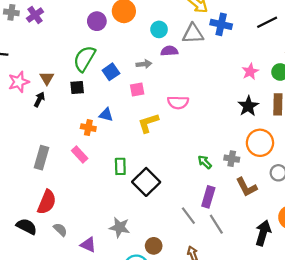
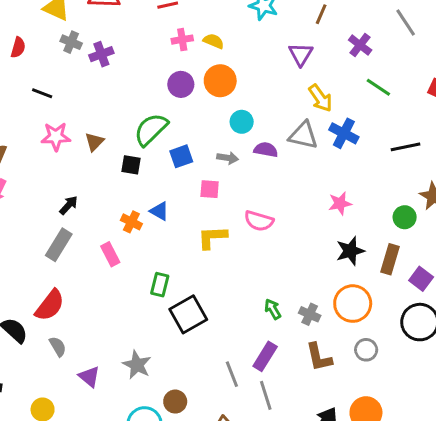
cyan circle: (159, 29) -> (242, 122), moved
pink star: (250, 71) -> (340, 203), moved
black arrow: (39, 99) -> (69, 205), moved

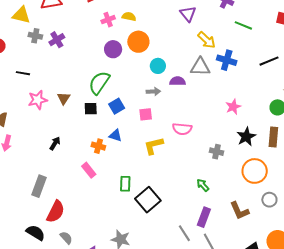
blue square: (181, 156) -> (117, 106), moved
gray rectangle: (59, 245) -> (39, 186), moved
gray cross: (310, 314) -> (217, 152), moved

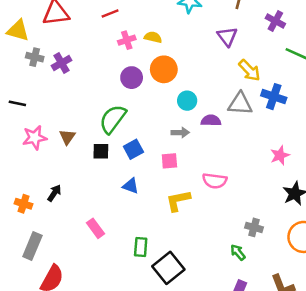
orange cross: (98, 146) -> (24, 204), moved
gray cross: (217, 152) -> (254, 227), moved

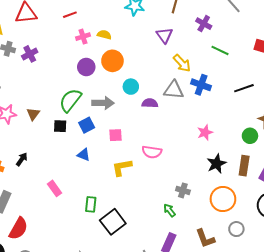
gray arrow: (180, 133) -> (103, 103), moved, size x1.5

